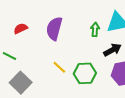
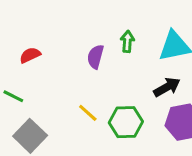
purple semicircle: (54, 29) -> (95, 57), moved, size x0.7
green arrow: (95, 30) -> (127, 41), moved

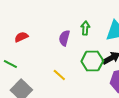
green hexagon: (126, 122) -> (92, 61), moved

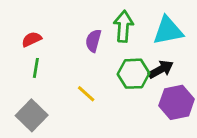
green arrow: (85, 28) -> (123, 26), size x1.5
green line: (10, 64) -> (36, 68), moved, turned 72

